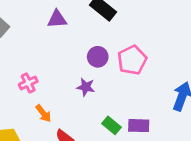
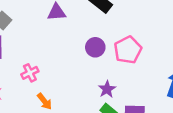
purple star: (86, 87) -> (107, 89), moved, turned 30

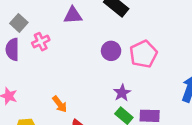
pink cross: (30, 73) -> (41, 42), moved

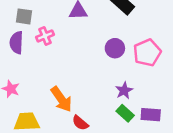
gray square: (19, 23) -> (24, 16), turned -36
orange arrow: (60, 104) -> (61, 99), size x1.5

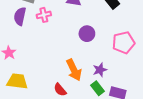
purple circle: (115, 48) -> (87, 34), moved
orange arrow: (61, 99) -> (74, 70), moved

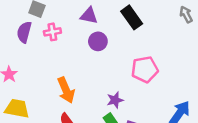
purple circle: (87, 34) -> (98, 41), moved
orange arrow: (74, 70) -> (66, 90), moved

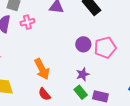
purple circle: (98, 41) -> (83, 44), moved

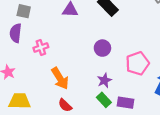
pink cross: (27, 22) -> (41, 48), moved
pink pentagon: (105, 48) -> (137, 63), moved

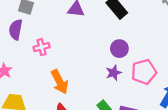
purple circle: (102, 48) -> (119, 49), moved
purple star: (104, 80) -> (114, 73), moved

